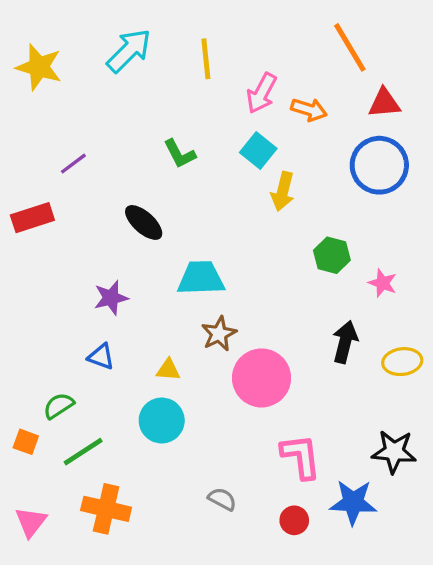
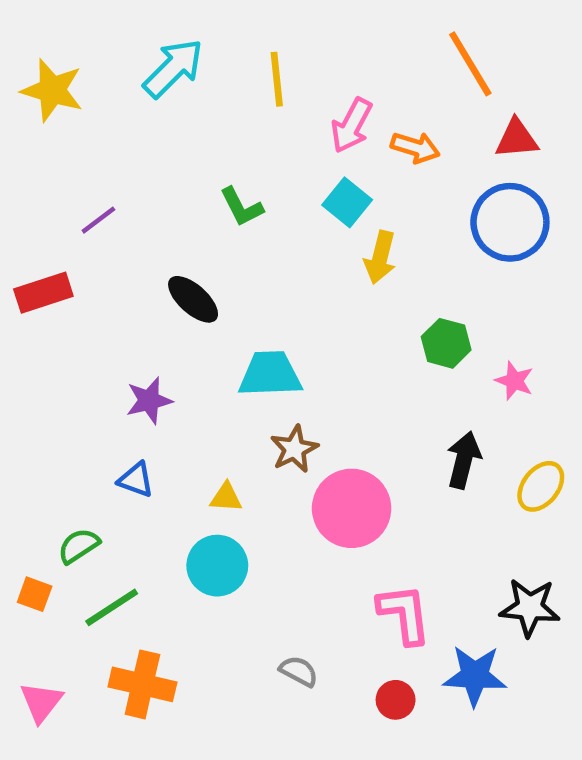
yellow ellipse: (402, 362) -> (541, 486), turned -45

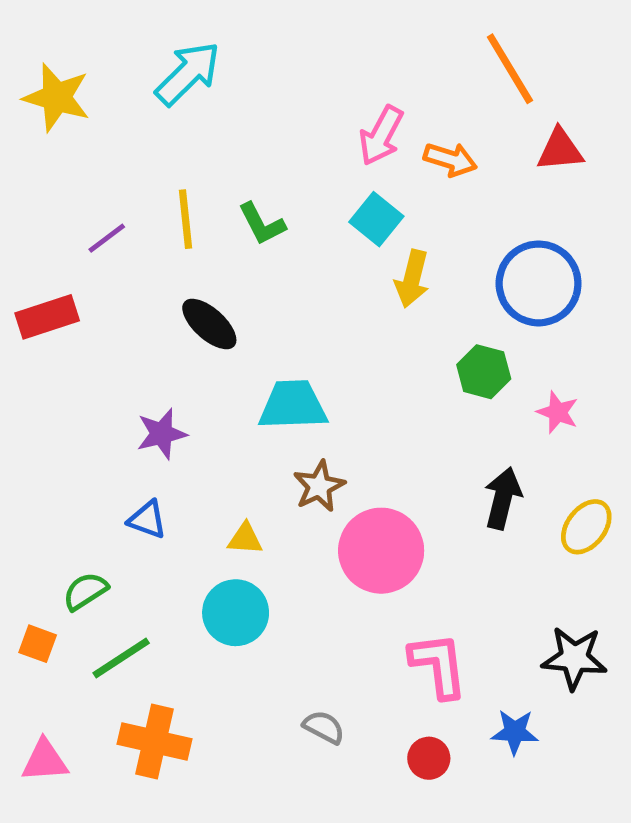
yellow line: (277, 79) -> (185, 219), moved
blue circle: (510, 222) -> (539, 283), moved
blue star: (475, 676) -> (515, 732), size x0.7
pink triangle: (41, 702) -> (45, 761), turned 48

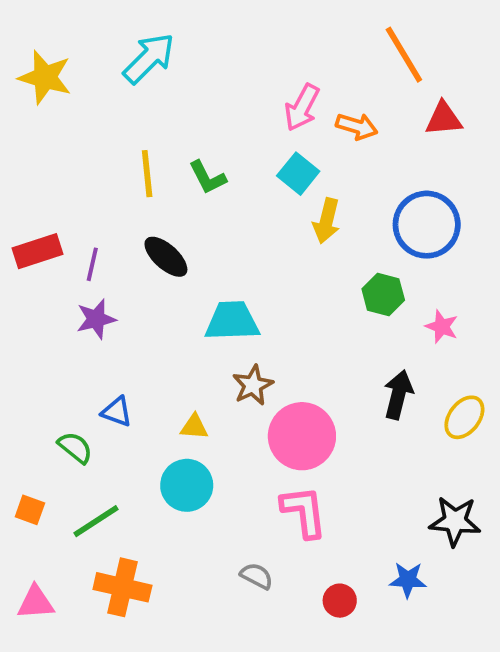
purple line: (107, 238) -> (92, 264), moved, turned -40
purple star: (162, 434) -> (96, 319), moved
green semicircle: (85, 591) -> (75, 448), moved, turned 72
pink L-shape: (438, 665) -> (304, 512), moved

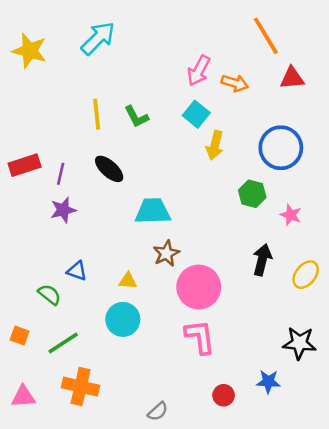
gray semicircle: (257, 576) -> (158, 411), moved, turned 110

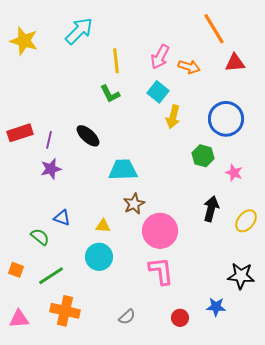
yellow line: (97, 114) -> (116, 61), moved
gray semicircle: (158, 411) -> (127, 317), moved

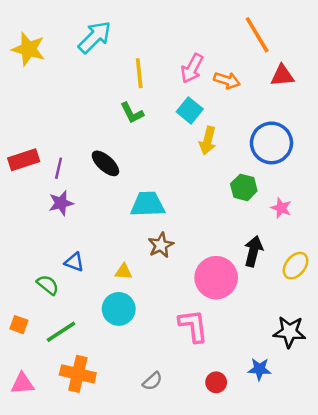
pink circle: (160, 231) -> (216, 278), moved

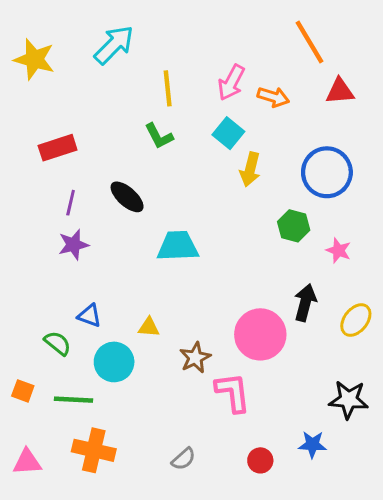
red rectangle: (24, 160) -> (58, 148), moved
brown star: (161, 245) -> (195, 358), moved
cyan circle: (119, 309) -> (114, 362), moved
green line: (61, 332) -> (73, 400), turned 36

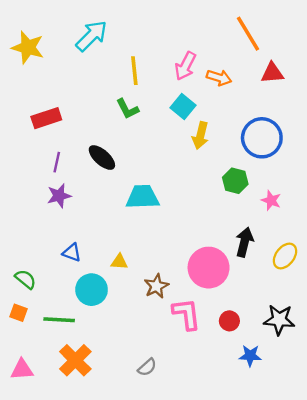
green semicircle: (58, 343) -> (25, 279), moved
orange cross: (94, 450) -> (75, 360), turned 32
red circle: (260, 460) -> (229, 321), moved

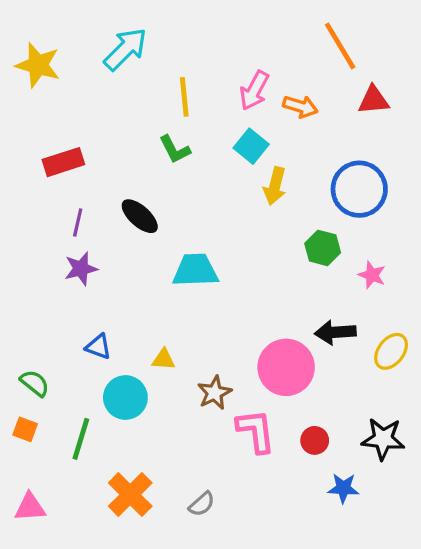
black arrow: (244, 242) -> (335, 332), turned -108
green line: (59, 320) -> (81, 439), turned -76
orange cross: (75, 360) -> (130, 495), moved

